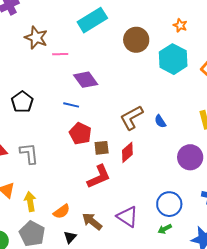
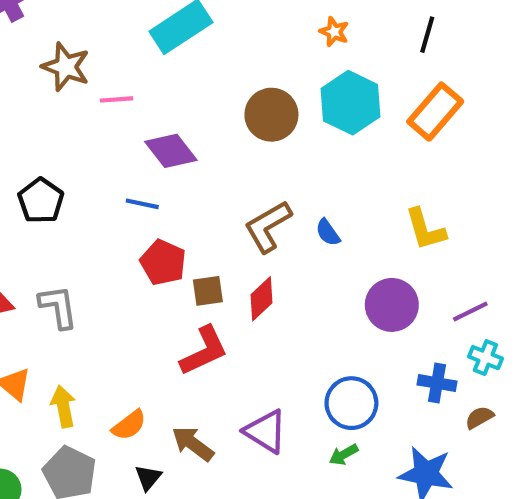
orange star: (180, 25) -> (334, 32), moved
brown circle: (136, 40) -> (271, 115), moved

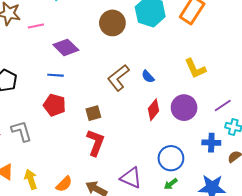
red pentagon: (163, 263) -> (55, 105), moved
red diamond: (261, 299) -> (153, 110), moved
red L-shape: (204, 351) -> (95, 143), turned -36

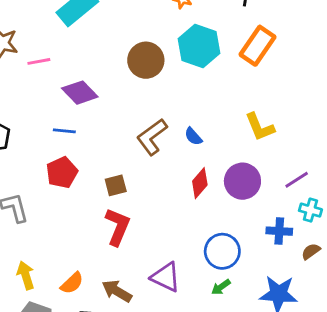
red pentagon: (55, 105) -> (62, 172), turned 30

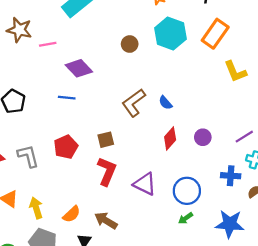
brown circle: (146, 60) -> (130, 44), size x0.6
yellow L-shape: (260, 127) -> (235, 72), moved
red pentagon: (62, 172) -> (66, 147), moved
purple circle: (242, 181) -> (203, 137), size x0.6
purple triangle: (166, 277) -> (145, 184), moved

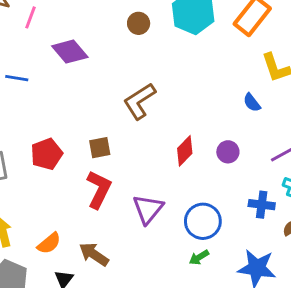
pink line: (48, 44) -> (30, 17), turned -63
blue line: (67, 98) -> (17, 78), moved
blue semicircle: (165, 103) -> (252, 103), moved
purple triangle: (145, 184) -> (148, 209), turned 40

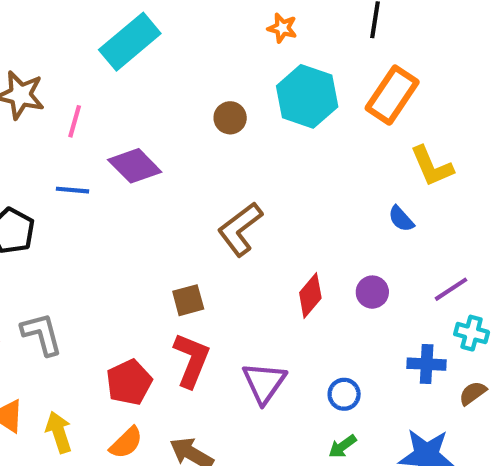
blue line: (17, 78) -> (72, 190), moved
red pentagon: (47, 154) -> (129, 382), moved
blue circle: (203, 221) -> (344, 394), size x0.6

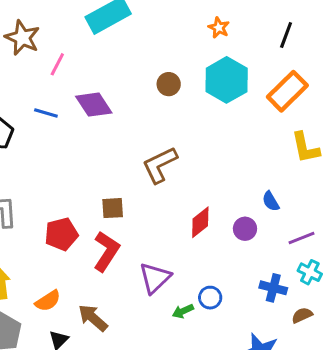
blue semicircle: (401, 219) -> (271, 201), moved
red pentagon: (129, 382) -> (61, 234), moved
green arrow: (342, 446) -> (183, 311), moved

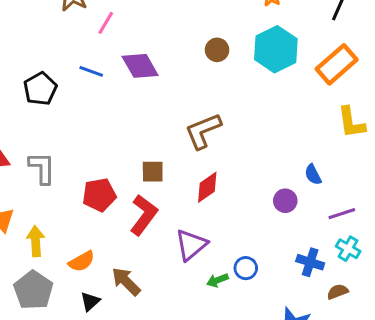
red diamond: (200, 222) -> (207, 187), moved

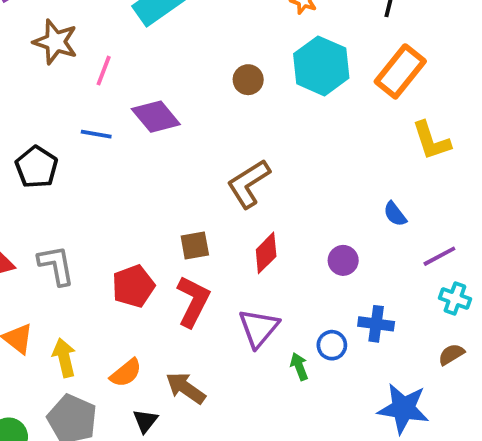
purple circle: (285, 201) -> (343, 260), moved
blue cross: (310, 262) -> (376, 324), moved
green arrow: (217, 280) -> (299, 366), turned 100

